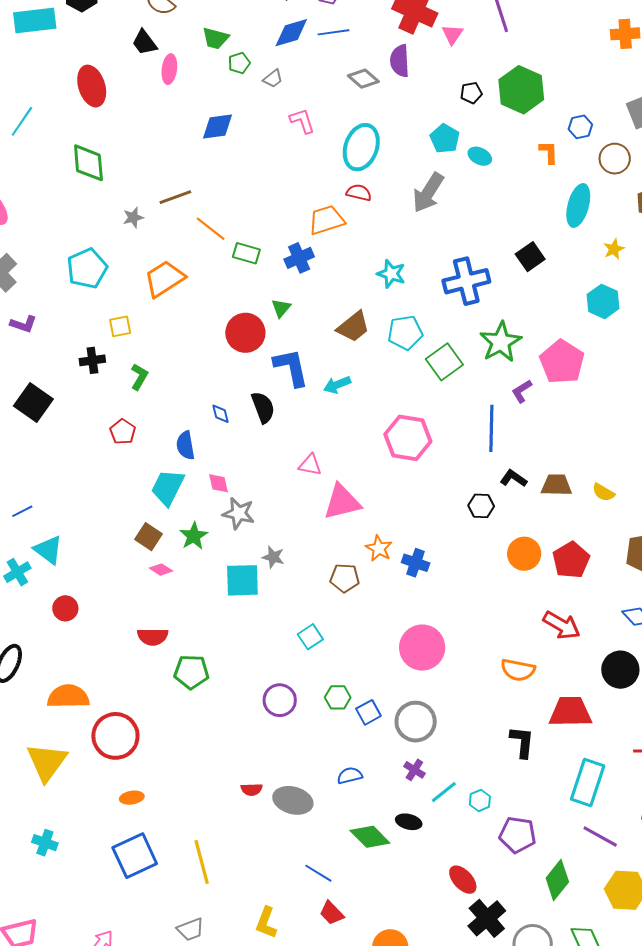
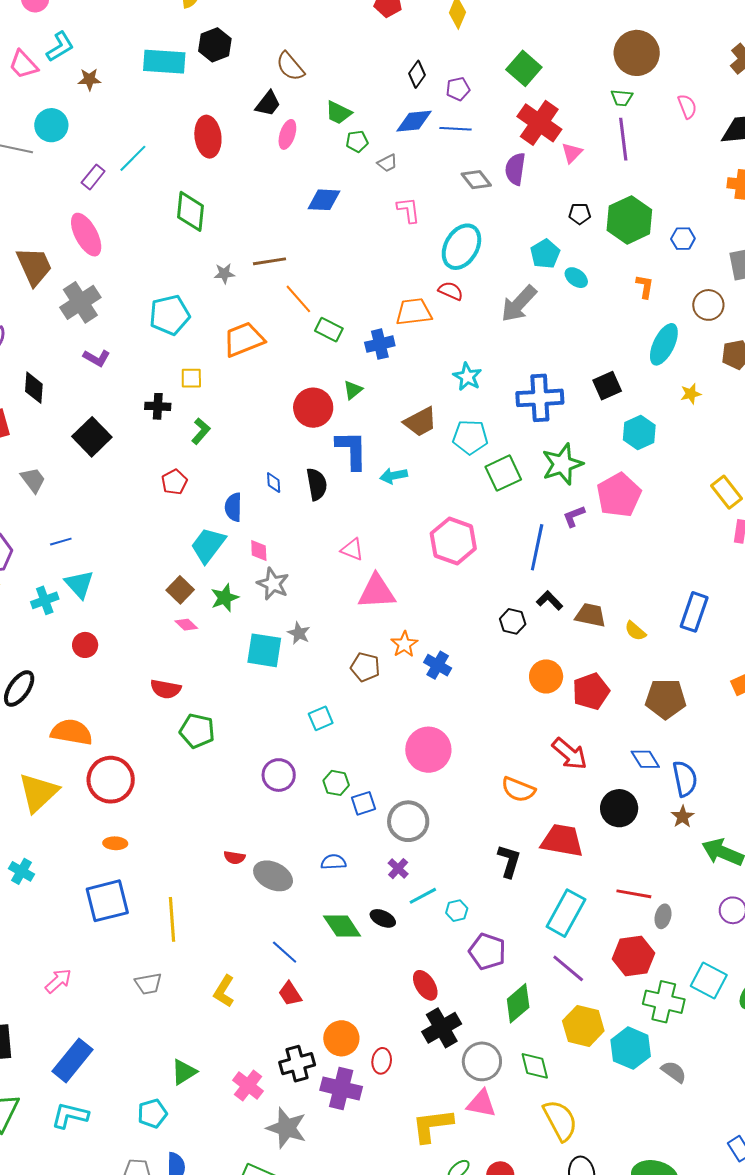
black trapezoid: (145, 42) -> (268, 104), turned -116
blue hexagon: (580, 127) -> (683, 239), moved
cyan hexagon: (603, 301) -> (639, 433), moved

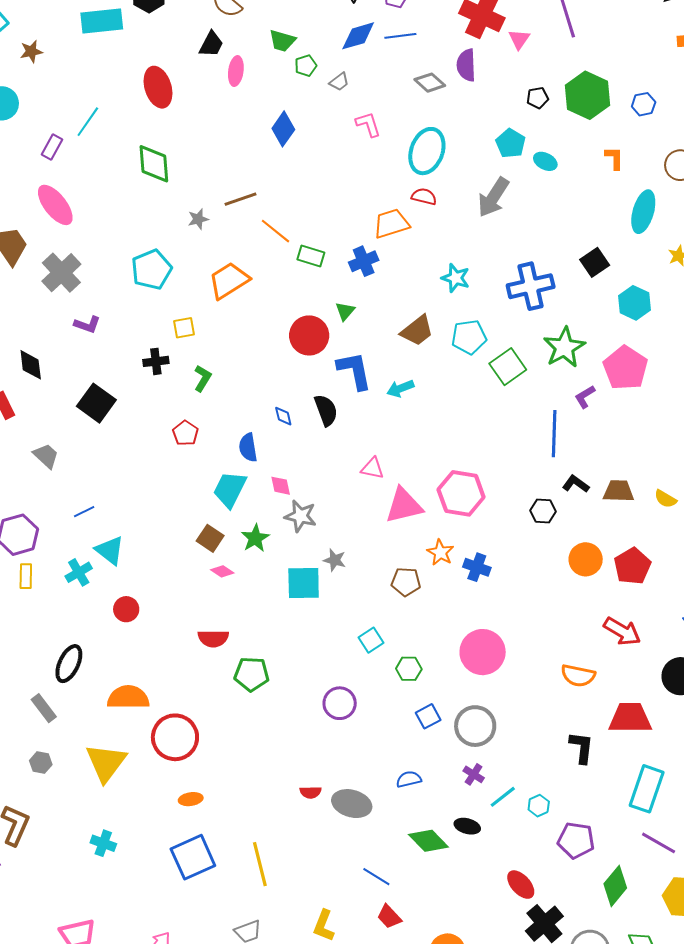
blue diamond: (324, 200) -> (283, 129), turned -48
pink hexagon: (453, 541) -> (461, 493), moved
green hexagon: (336, 783) -> (409, 669), moved

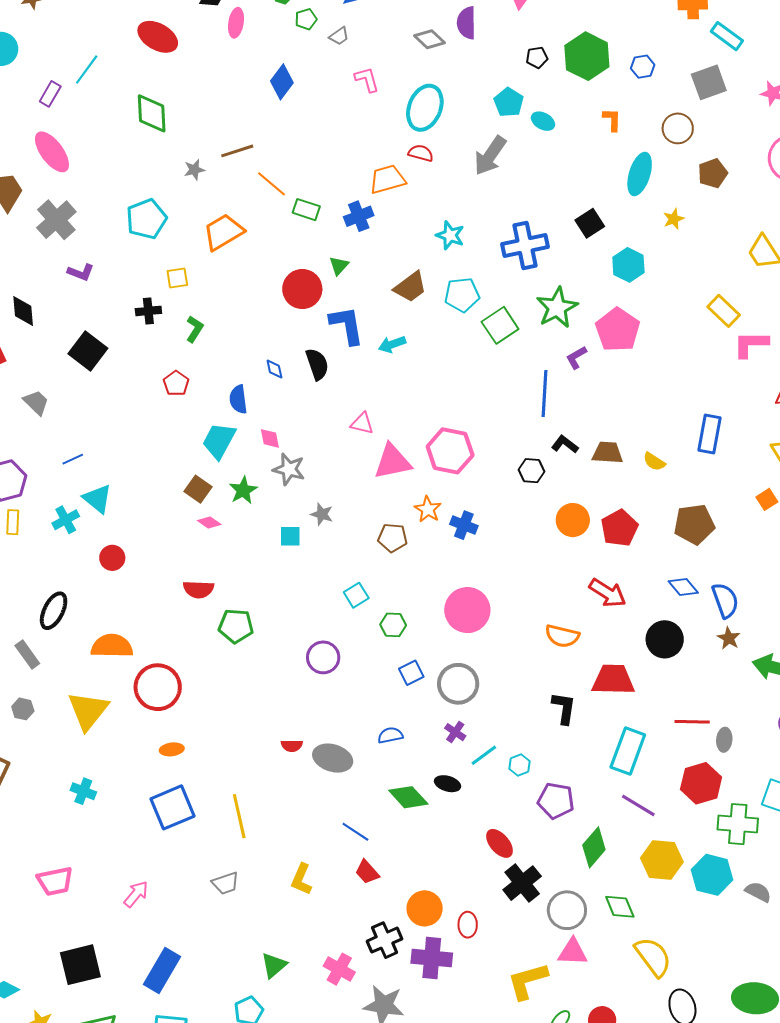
red ellipse: (158, 87) -> (158, 37), turned -45
cyan square: (304, 583) -> (290, 536), size x0.6

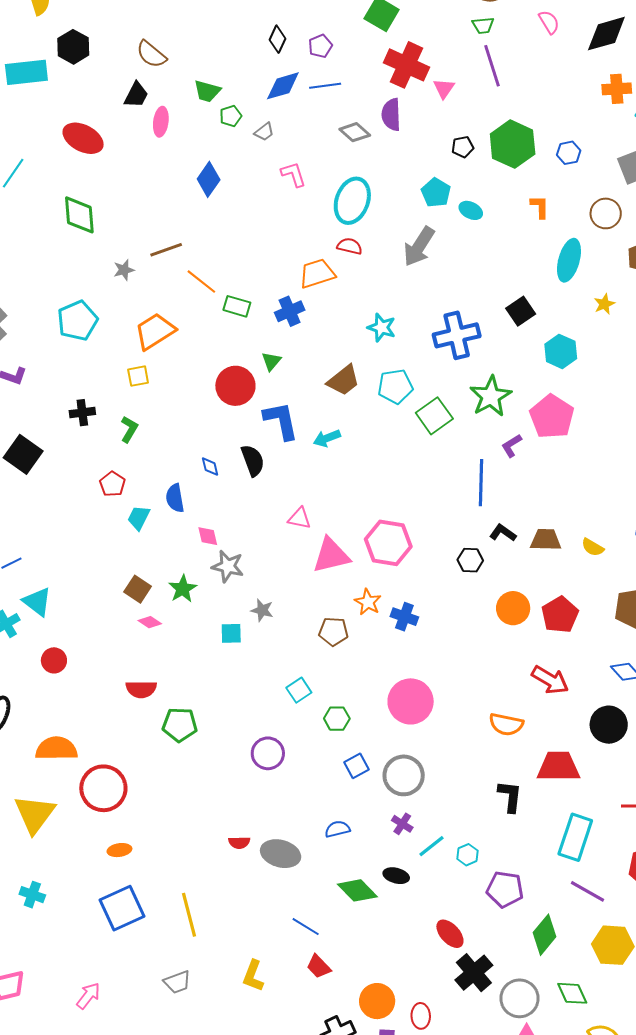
yellow square: (177, 278) -> (138, 376), moved
cyan trapezoid: (219, 441) -> (139, 518), moved, size x0.7

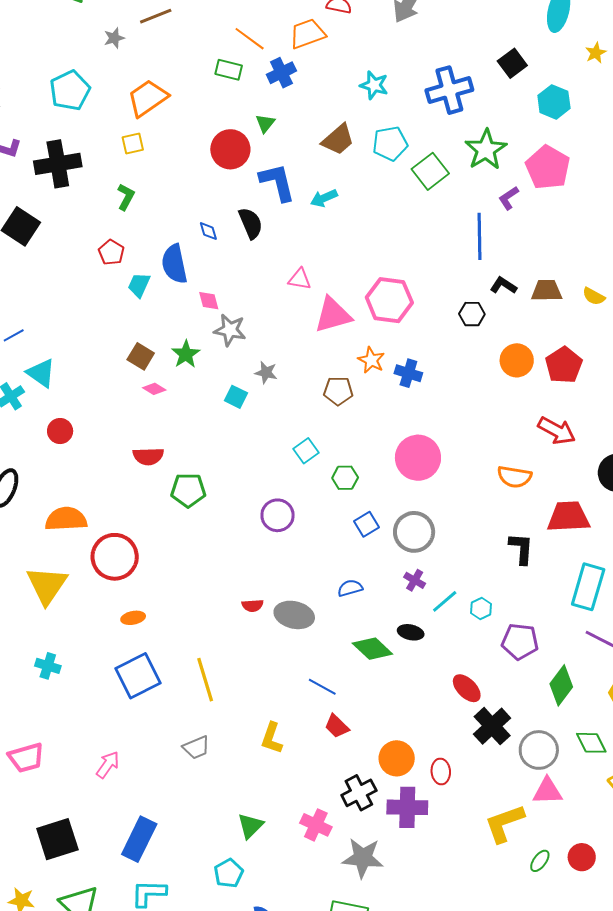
orange line: (201, 282) -> (250, 39), moved
black cross: (82, 413) -> (58, 164), moved, size x1.8
blue semicircle: (175, 498) -> (174, 264), size x1.4
cyan square: (231, 633) -> (236, 397), turned 30

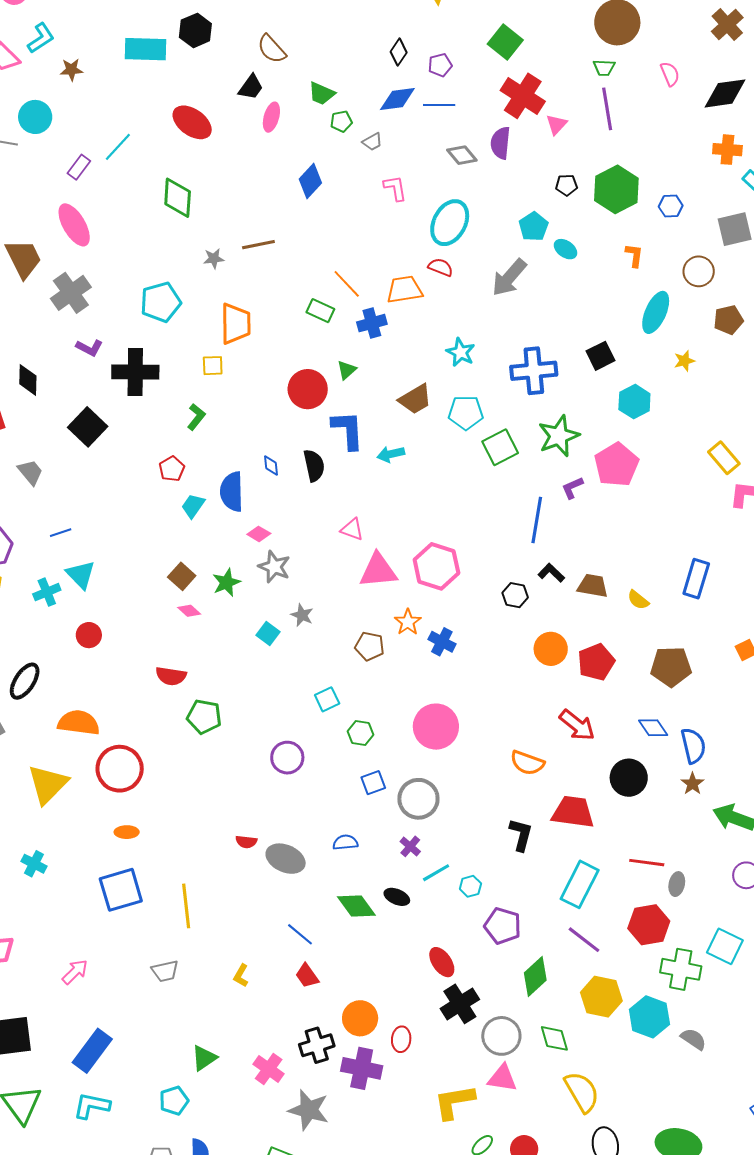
orange trapezoid: (148, 98) -> (236, 324), turned 114
pink diamond: (209, 301) -> (259, 534), turned -55
yellow L-shape: (272, 738) -> (241, 976), size x0.7

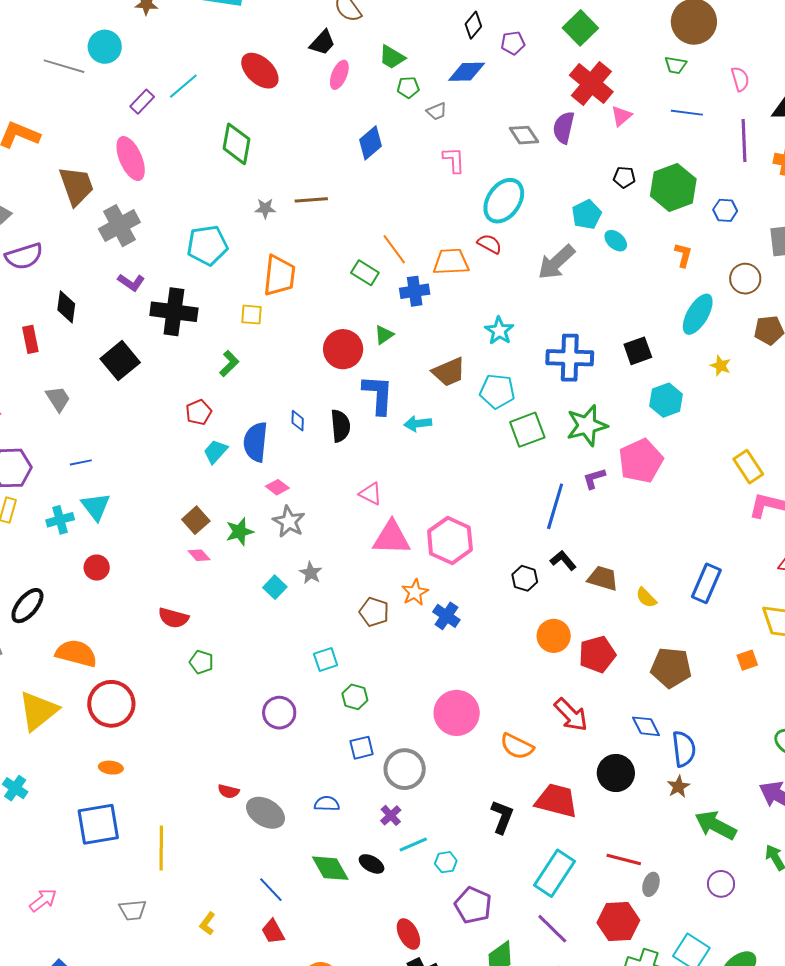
blue line: (439, 105) -> (687, 113), moved
purple line: (607, 109) -> (744, 140), moved
yellow star: (684, 361) -> (721, 366), turned 30
green pentagon: (204, 717) -> (201, 662), size x0.7
pink circle: (436, 727) -> (457, 713), moved

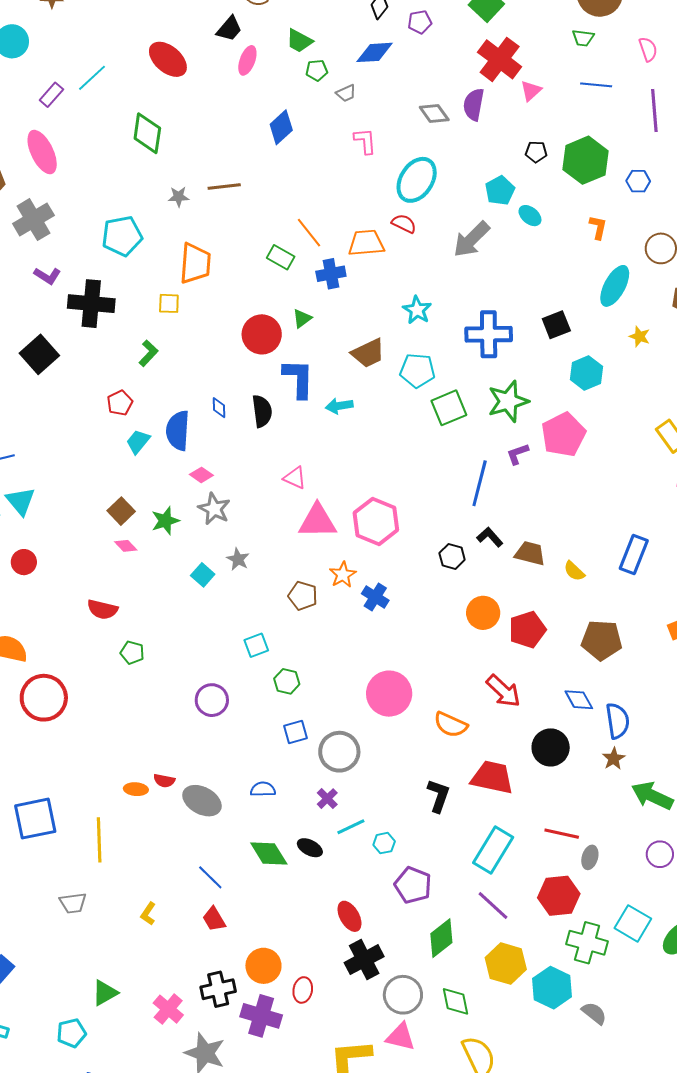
orange ellipse: (111, 768) -> (136, 789), moved

